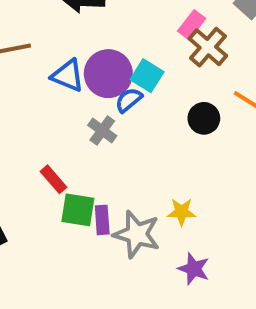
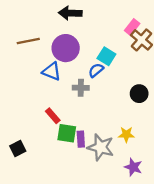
purple circle: (108, 74) -> (66, 48), moved
blue triangle: (68, 76) -> (52, 71), moved
black circle: (204, 118) -> (139, 94), moved
gray cross: (102, 131) -> (81, 88), turned -35

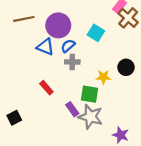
blue semicircle: (96, 70) -> (68, 46), moved
green square: (67, 133) -> (89, 94), moved
yellow star: (126, 134) -> (103, 77), moved
purple rectangle: (81, 139) -> (72, 109), turned -32

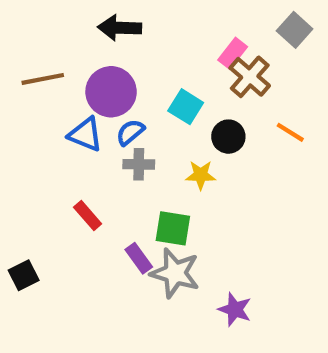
black circle: (126, 67) -> (228, 137), moved
yellow star: (103, 77) -> (201, 175), moved

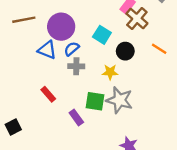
gray star: (175, 273) -> (119, 100), moved

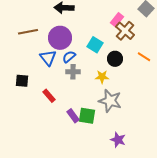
blue triangle: (47, 50) -> (48, 58), turned 30
green square: (95, 101) -> (87, 116), moved
black square: (13, 127) -> (22, 81), moved, turned 32

